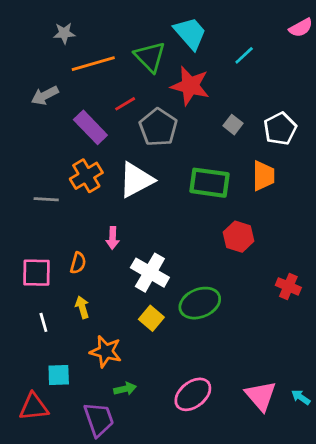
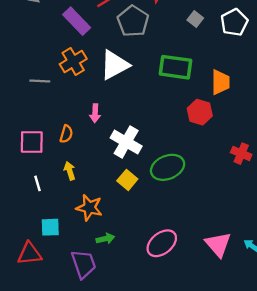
orange trapezoid: (263, 176) -> (220, 82), moved

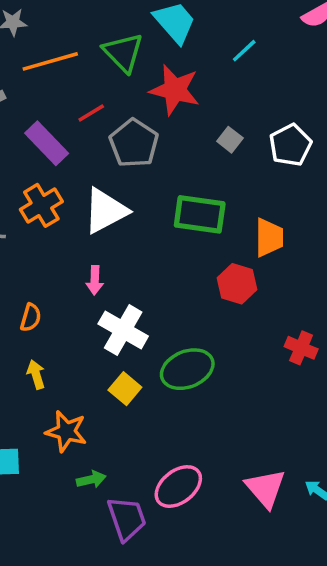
pink arrow: (95, 113) -> (95, 280), moved
purple trapezoid: (84, 264) -> (127, 519), moved

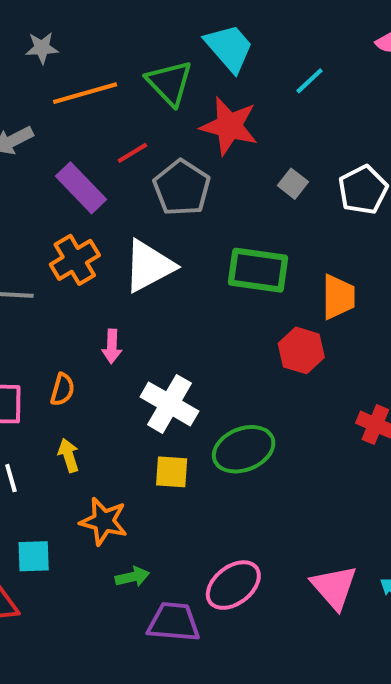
pink arrow: (95, 280) -> (112, 346), moved
yellow square: (125, 389) -> (172, 472), turned -36
purple trapezoid: (127, 519) -> (174, 622), turned -66

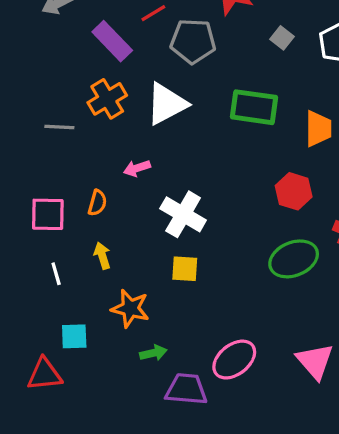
gray pentagon: (182, 188) -> (193, 41), turned -30
pink arrow: (112, 346) -> (137, 168), turned 70
red hexagon: (301, 350) -> (294, 191), moved
green ellipse: (244, 449) -> (294, 259), moved

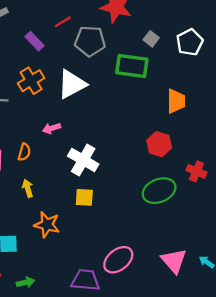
purple rectangle: (112, 41) -> (34, 41), size x0.7
green rectangle: (254, 107) -> (132, 66), moved
green arrow: (153, 353) -> (25, 282), moved

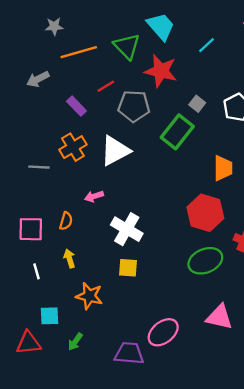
green rectangle: (132, 66) -> (177, 132), turned -60
red hexagon: (159, 144) -> (205, 213), size x1.4
pink triangle: (174, 261) -> (219, 317), moved, turned -36
green arrow: (25, 282) -> (75, 342), moved, turned 138

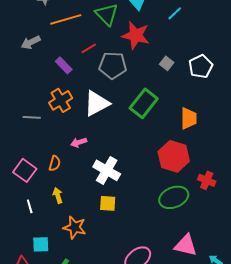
green rectangle: (177, 132) -> (144, 103), moved
pink square: (31, 229) -> (25, 170), turned 35

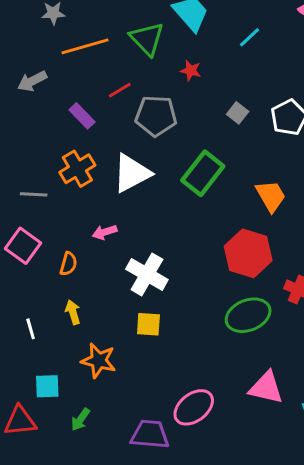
red star: (136, 35) -> (191, 71), size x0.5
orange trapezoid: (189, 118) -> (271, 196), turned -30
pink square: (25, 170) -> (23, 246), moved

